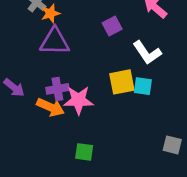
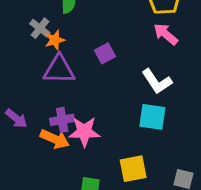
purple square: (112, 26) -> (105, 53), moved
yellow square: (122, 82) -> (133, 169), moved
cyan square: (143, 86) -> (152, 117), size x1.4

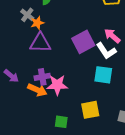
pink arrow: (166, 34) -> (112, 36), moved
purple square: (105, 53) -> (83, 42), moved, size x1.6

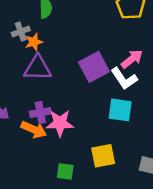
gray cross: (27, 15) -> (21, 31), turned 32
pink arrow: (112, 36) -> (132, 59), turned 102

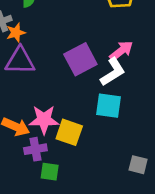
white L-shape: (124, 79) -> (113, 72), turned -88
purple cross: (40, 113) -> (35, 149), moved
yellow square: (103, 156) -> (69, 132), moved, turned 30

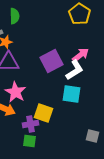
pink star: (44, 120) -> (16, 92), moved, turned 30
purple cross: (35, 149) -> (31, 124), moved

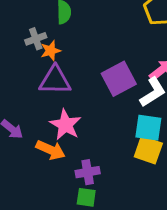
yellow square: (44, 113) -> (148, 150), moved

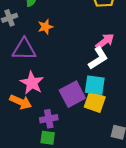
orange star: (51, 51) -> (45, 27), moved
purple square: (119, 79) -> (72, 94), moved

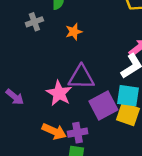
purple triangle: (24, 49) -> (81, 77), moved
orange arrow: (21, 102) -> (54, 131), moved

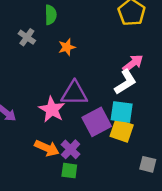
gray cross: (34, 22) -> (27, 37), turned -35
purple cross: (78, 133) -> (71, 149), turned -36

